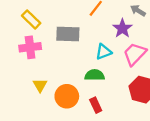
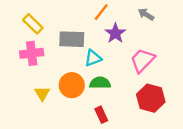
purple star: (122, 28) -> (115, 33), moved
cyan triangle: (104, 52) -> (93, 58), moved
orange circle: (67, 96) -> (72, 85), moved

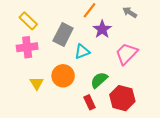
gray rectangle: (72, 39) -> (63, 35), turned -65
green semicircle: (100, 83) -> (99, 80), moved, turned -42
red hexagon: (151, 98) -> (122, 98), moved

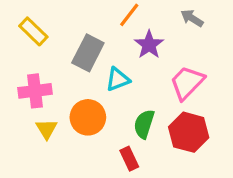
pink cross: (27, 47) -> (35, 91), moved
green semicircle: (99, 80) -> (144, 124), turned -30
red hexagon: (122, 98) -> (189, 132), moved

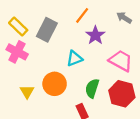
gray rectangle: (88, 53) -> (47, 30), moved
pink trapezoid: (187, 83) -> (121, 61), turned 75
pink cross: (35, 91) -> (17, 52), moved, turned 35

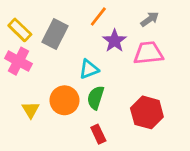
gray arrow: (124, 18) -> (150, 19), turned 112
pink trapezoid: (121, 61) -> (148, 53), moved, turned -35
green semicircle: (92, 88) -> (96, 98), moved

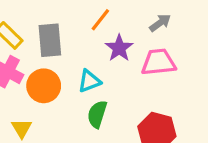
gray rectangle: (55, 34) -> (50, 40), turned -32
orange circle: (64, 100) -> (44, 86), moved

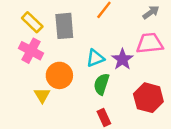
purple star: (119, 48) -> (122, 59), moved
orange circle: (44, 86) -> (59, 75), moved

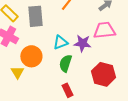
purple star: (122, 59) -> (82, 43), turned -30

